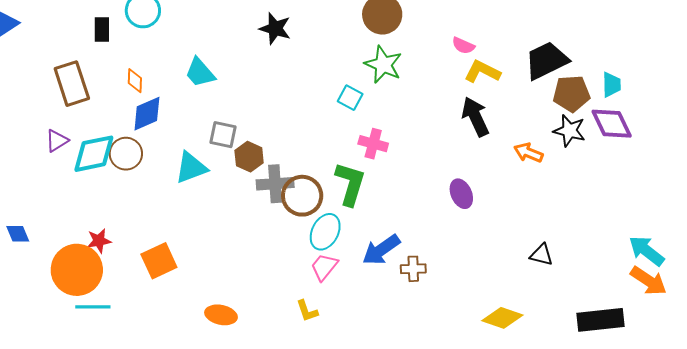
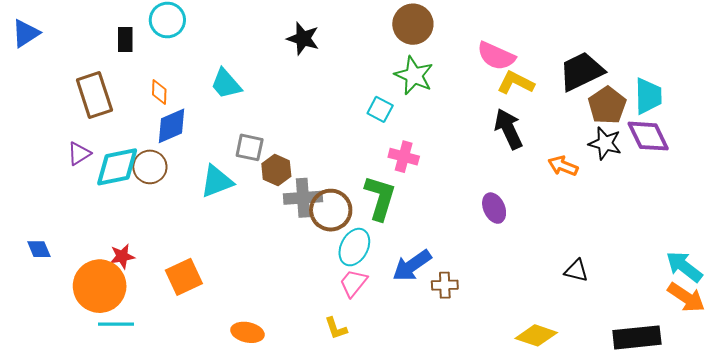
pink semicircle: (463, 46) -> (496, 56), size x1.6
cyan trapezoid: (612, 85) -> (648, 96), size x1.4
brown pentagon: (571, 94) -> (607, 105), turned -30

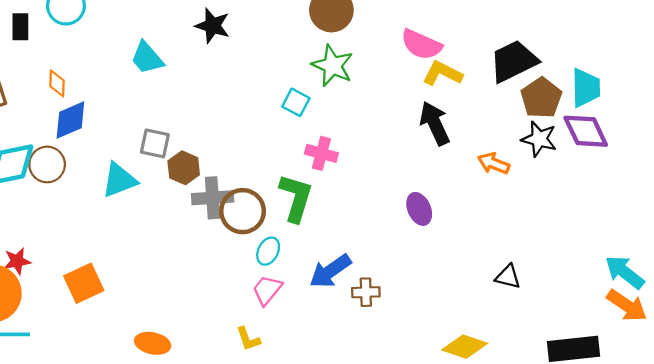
cyan trapezoid: (226, 84) -> (147, 58), moved
cyan ellipse: (354, 247) -> (268, 251), size x0.7

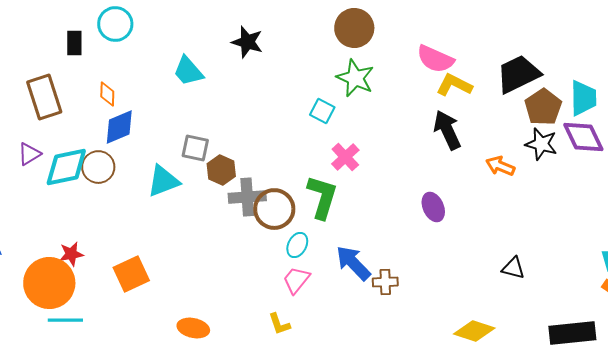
pink cross: (321, 153) -> (345, 157), turned 32
blue arrow: (330, 271) -> (353, 263), turned 81

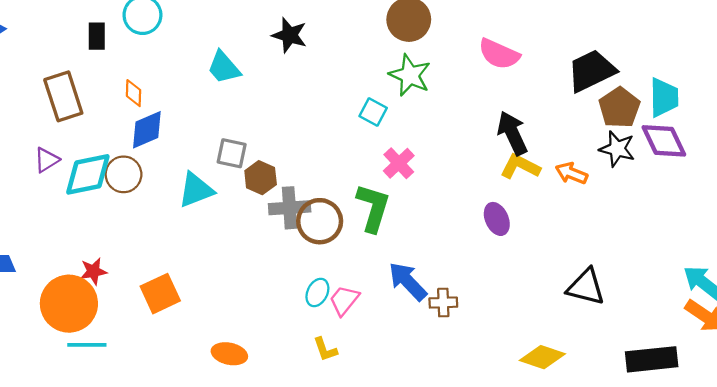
yellow L-shape: (454, 85) -> (520, 167), moved
cyan ellipse: (297, 245) -> (317, 292), moved
black triangle: (513, 268) -> (586, 287), size x1.5

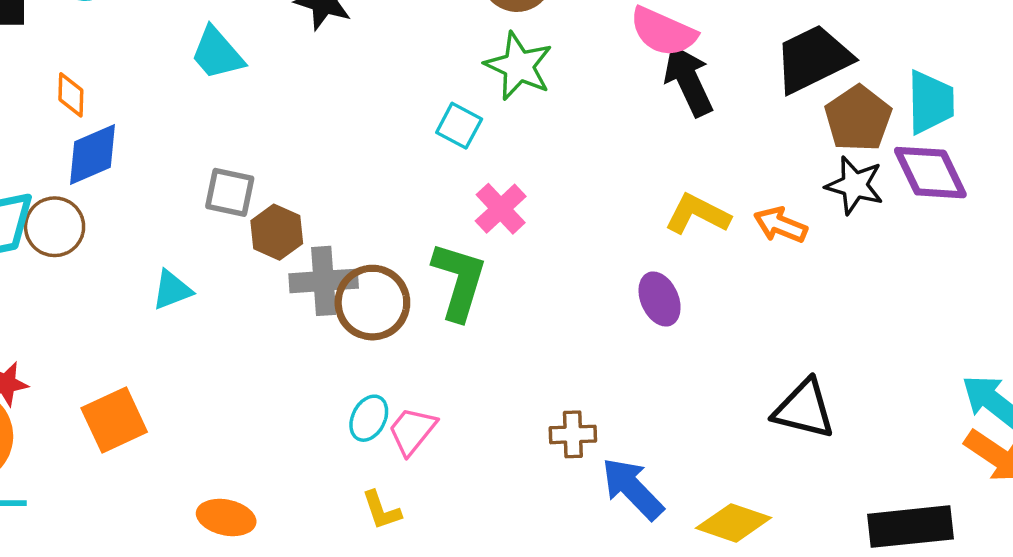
black arrow: (512, 133) -> (688, 80), moved
cyan triangle: (196, 190) -> (172, 290), moved, size x0.7
blue arrow: (408, 281) -> (632, 489), moved

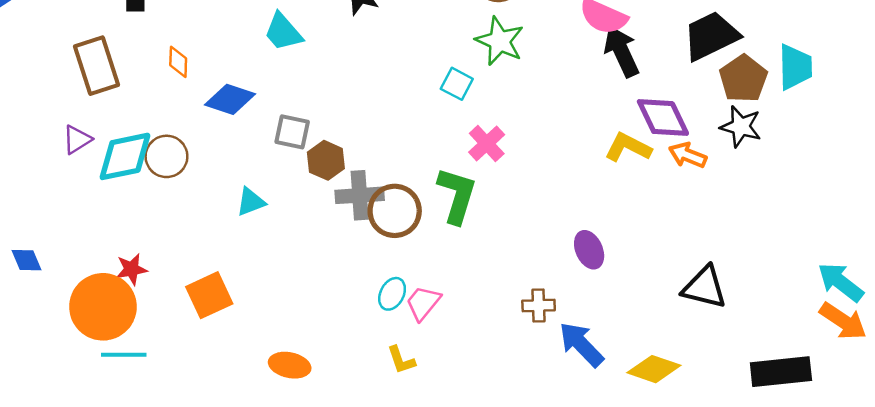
blue diamond: (93, 155) -> (230, 99), moved, turned 42
purple diamond: (930, 173) -> (663, 118), moved
purple ellipse: (660, 299) -> (589, 250), moved

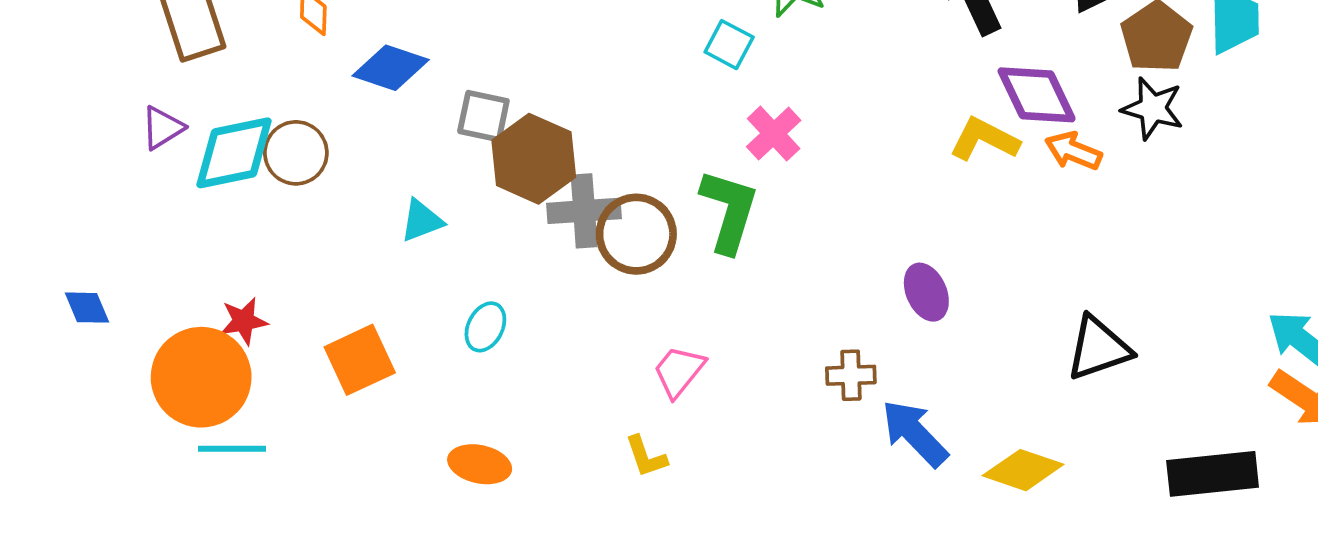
brown hexagon: (326, 160) -> (534, 159), size x1.5
black triangle: (704, 287) -> (1098, 348), turned -33
cyan ellipse: (392, 294) -> (485, 327), moved

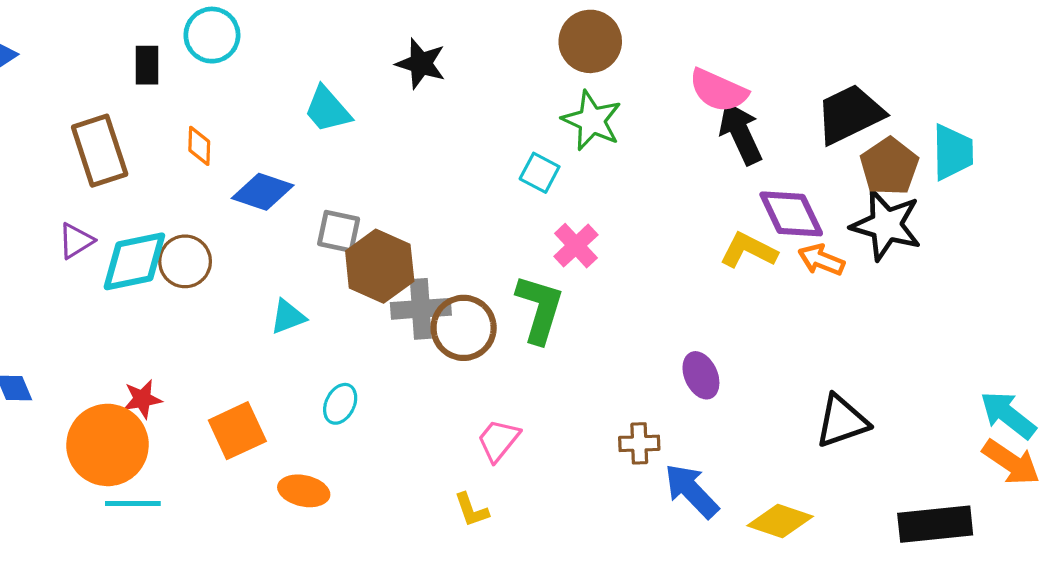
black star: (1153, 108) -> (886, 225), size x1.4
orange ellipse: (480, 464) -> (304, 491), moved

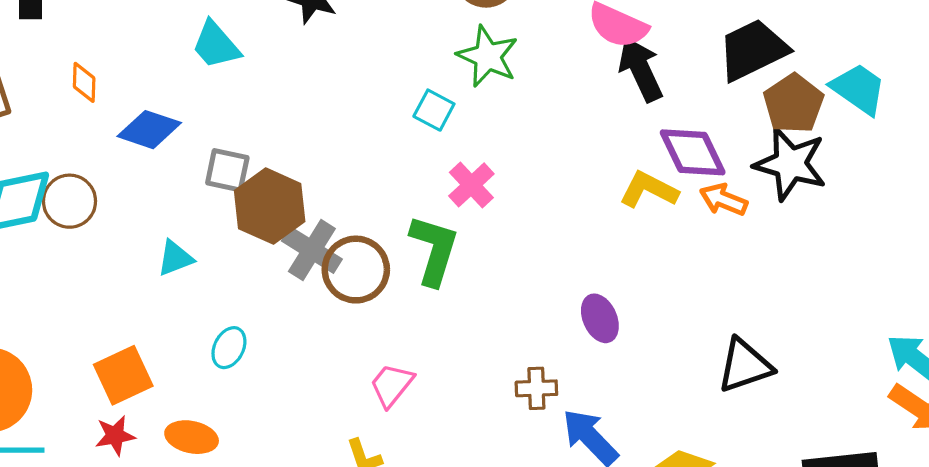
cyan trapezoid: (953, 152) -> (859, 89), turned -54
gray cross: (421, 309) -> (312, 250), turned 36
red star: (142, 399) -> (115, 435), moved

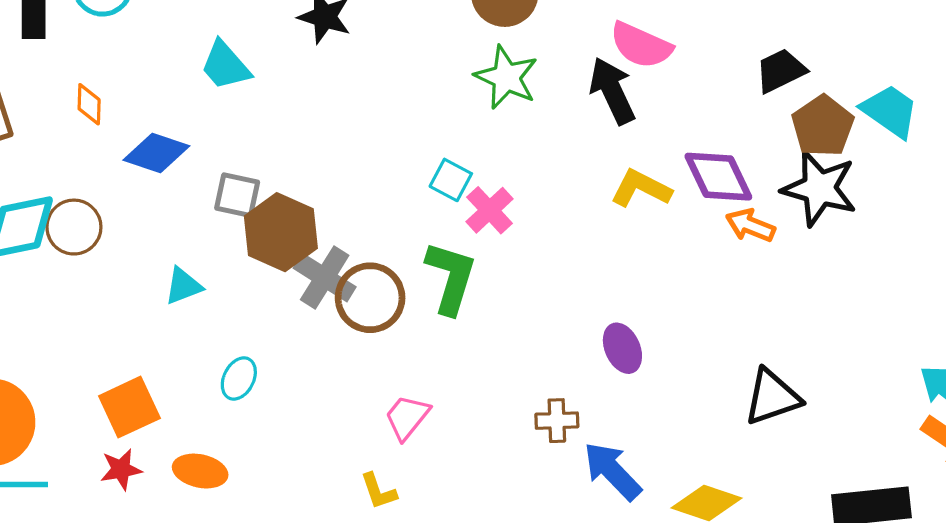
black trapezoid: (753, 50) -> (781, 71), size x0.7
black arrow: (641, 69) -> (612, 91), moved
cyan square: (434, 110) -> (451, 180), moved
yellow L-shape: (649, 190) -> (641, 188), moved

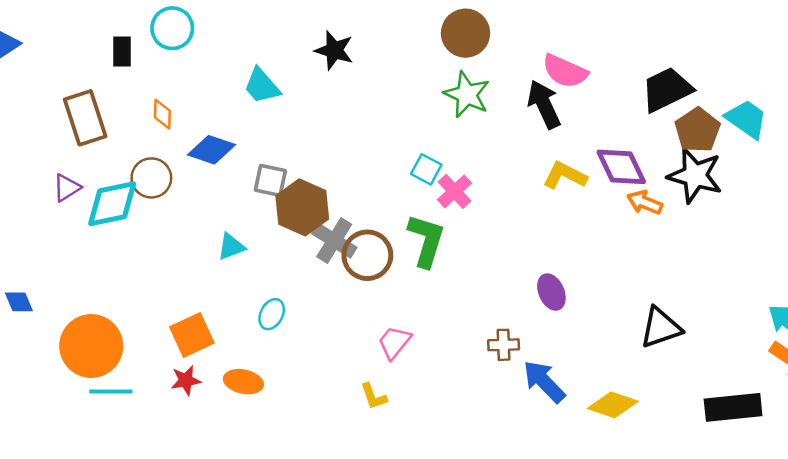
black trapezoid: (781, 71) -> (667, 90), size x1.4
brown circle: (74, 227) -> (151, 178), moved

